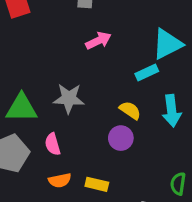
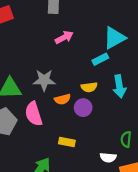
yellow semicircle: (130, 110) -> (89, 87), turned 140
pink semicircle: (53, 144) -> (34, 114), size x1.5
orange semicircle: (60, 180) -> (62, 99), moved

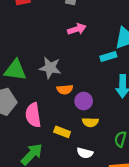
yellow semicircle: (89, 87) -> (90, 122), moved
pink semicircle: (34, 114) -> (33, 115), moved
white semicircle: (108, 157) -> (85, 153), moved

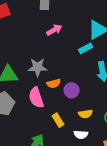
pink semicircle: (33, 115) -> (36, 98), moved
yellow semicircle: (90, 122) -> (85, 114), moved
yellow rectangle: (62, 132) -> (58, 120), turned 48

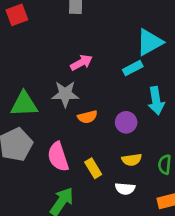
pink arrow: (54, 30) -> (81, 63), moved
purple circle: (72, 90) -> (126, 122), moved
pink semicircle: (36, 98) -> (58, 157), moved

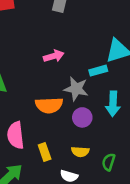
gray star: (65, 94) -> (76, 89), moved
orange semicircle: (87, 117) -> (49, 105), size x1.5

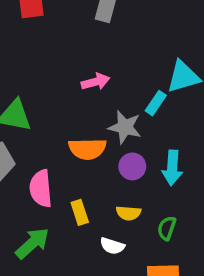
cyan rectangle: (98, 71) -> (156, 103), turned -42
cyan arrow: (113, 104) -> (172, 168), moved

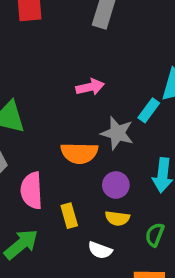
purple circle: (132, 166) -> (116, 185), moved

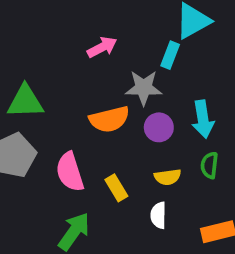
purple circle: (116, 185) -> (159, 127), moved
green semicircle: (155, 235) -> (209, 165), moved
white semicircle: (100, 250) -> (158, 215), turned 85

